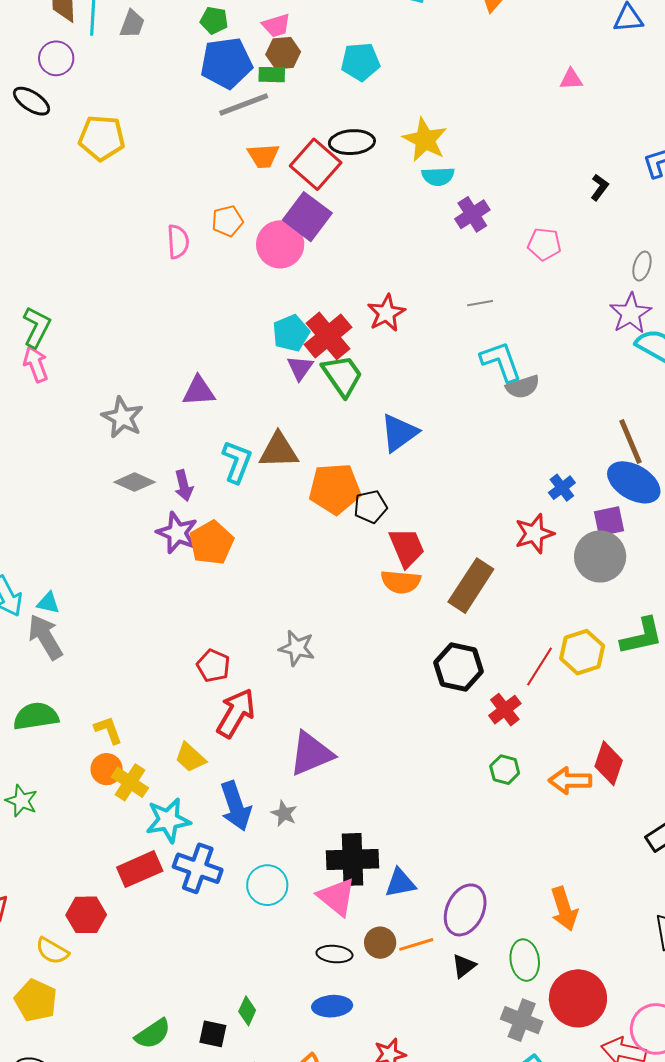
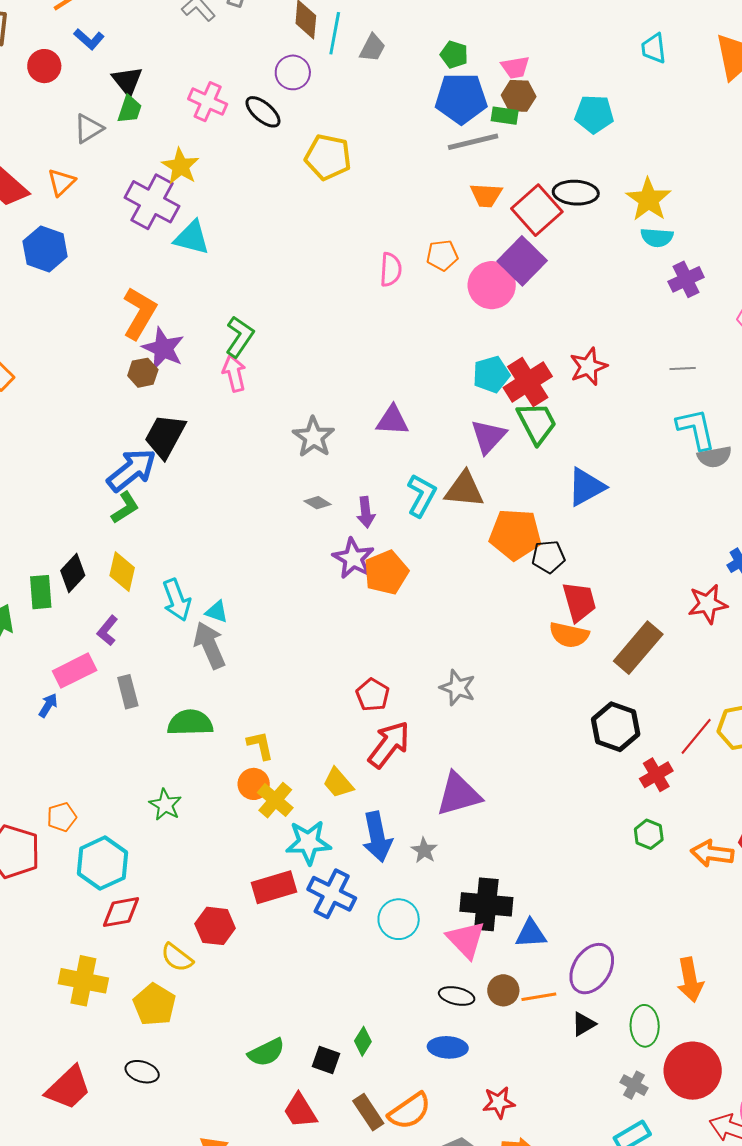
purple triangle: (300, 368) -> (488, 436), moved, size x1.4
gray diamond: (135, 482) -> (317, 503), size x0.7
gray cross: (522, 1020) -> (634, 1085), size x0.7

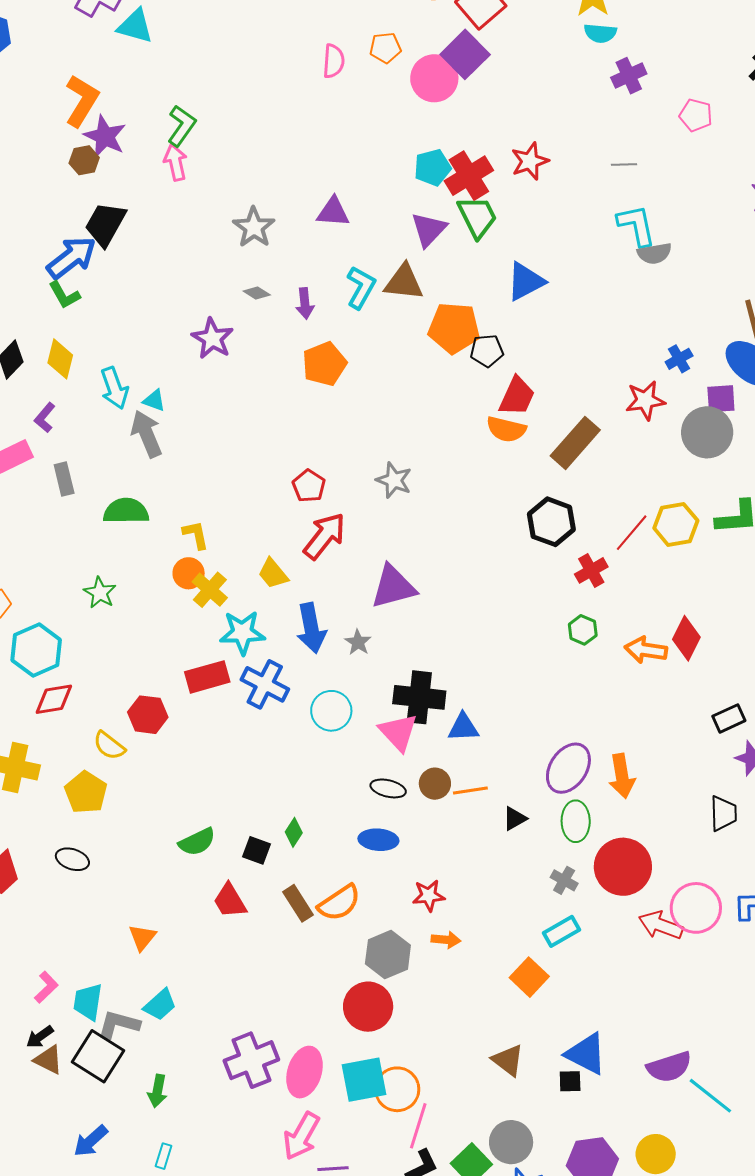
green L-shape: (125, 508) -> (64, 295), turned 92
purple star: (353, 558) -> (212, 338), moved
red trapezoid: (579, 602) -> (517, 396), turned 39
purple ellipse: (592, 969) -> (568, 768), moved

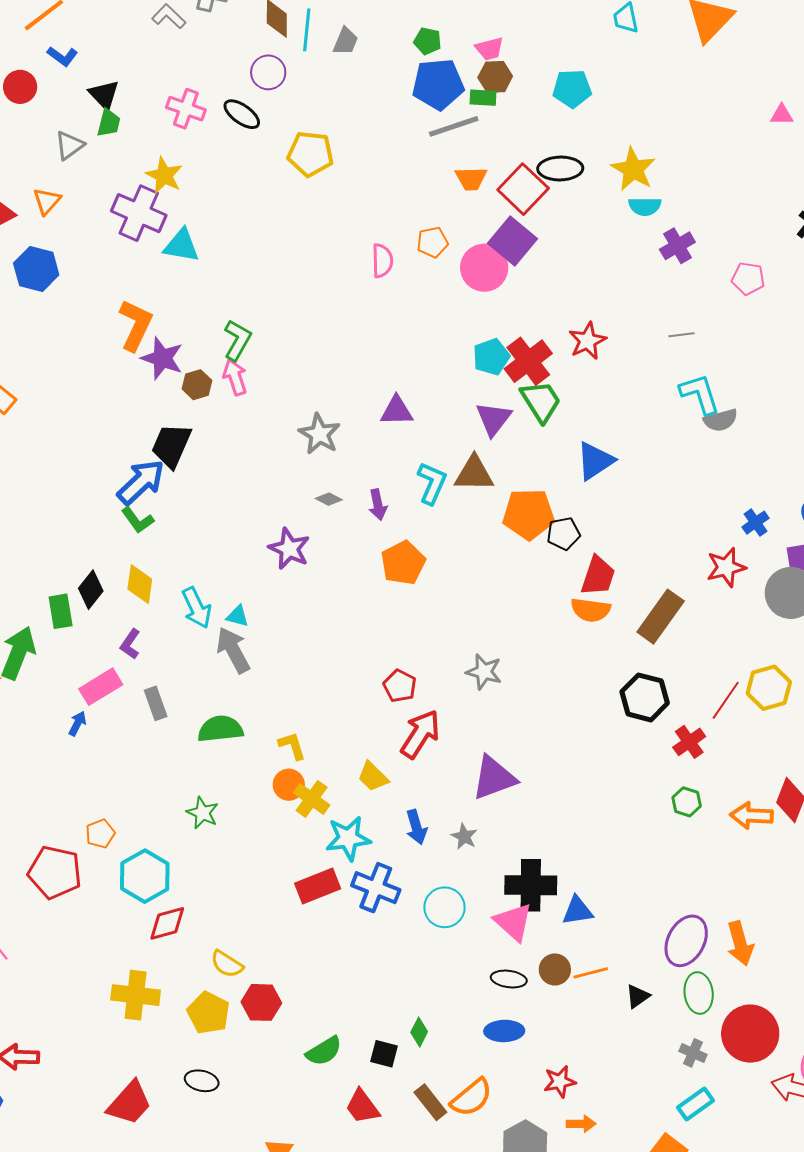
brown hexagon: (84, 160) -> (197, 385), moved
blue arrow: (311, 628) -> (416, 827), size x0.7
red hexagon: (148, 715) -> (261, 1002), moved

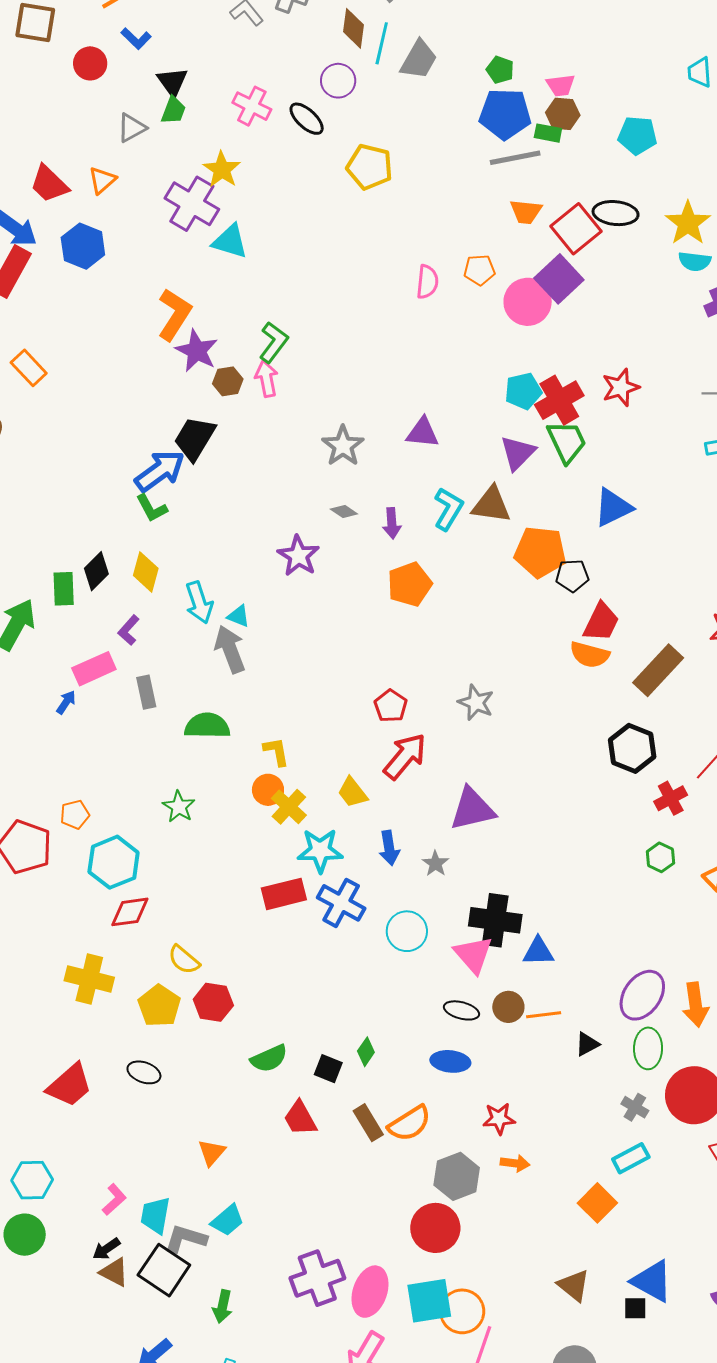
gray trapezoid: (346, 41) -> (419, 60), size x1.4

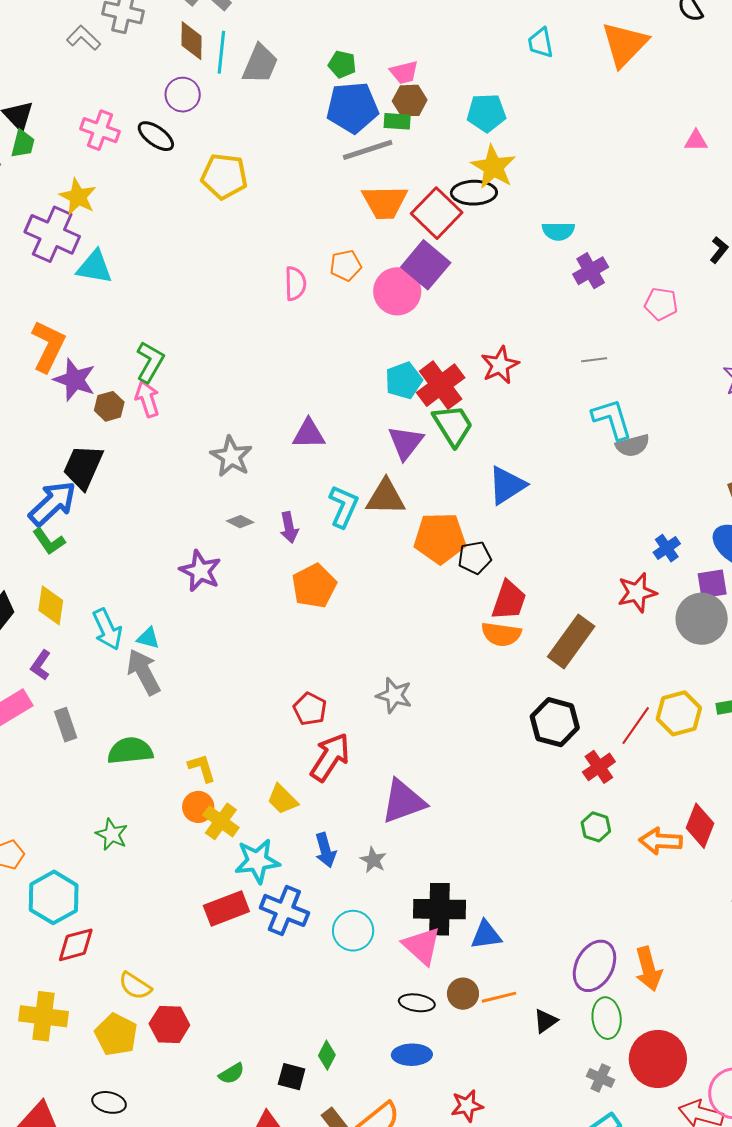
orange trapezoid: (526, 212) -> (385, 202), size x1.4
yellow star: (688, 223) -> (493, 167), moved
green semicircle: (269, 1058) -> (232, 1074), size x0.7

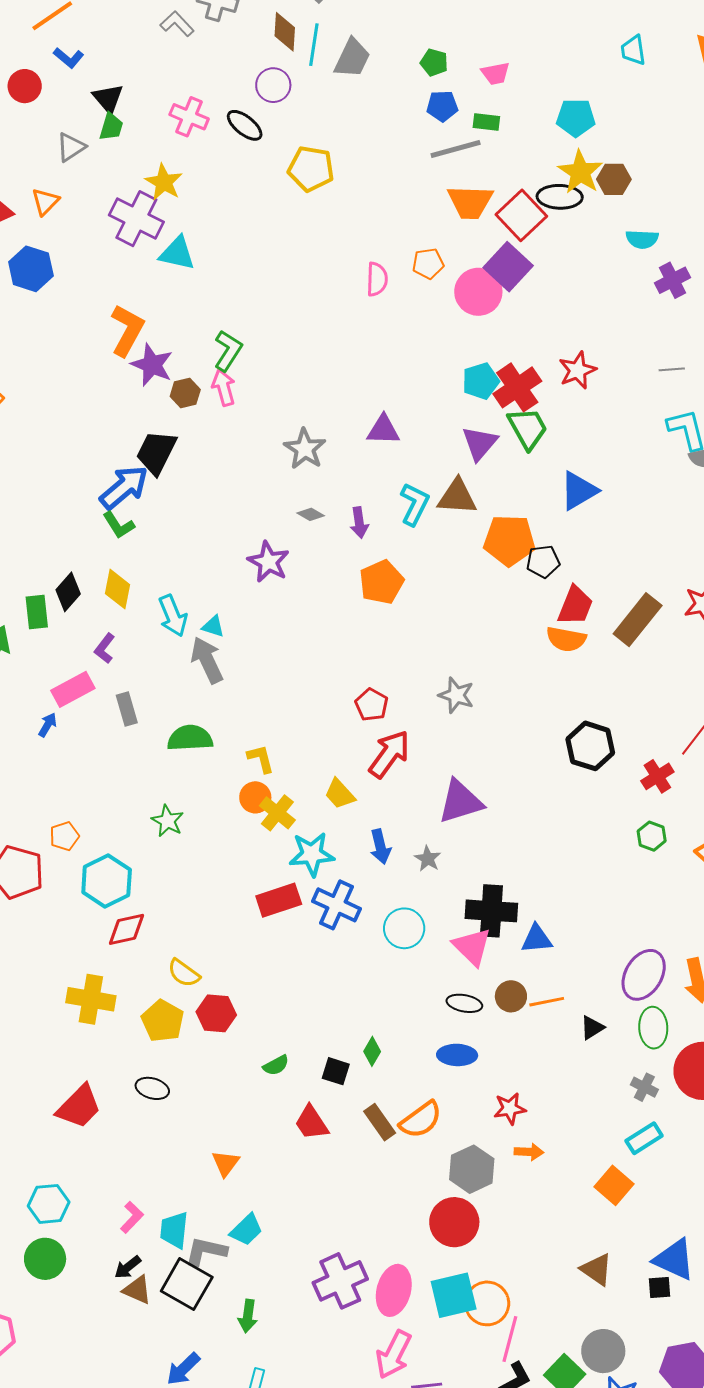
brown hexagon: (410, 101) -> (614, 179), moved
blue pentagon: (352, 108) -> (442, 106), size x0.6
brown rectangle: (571, 641) -> (638, 620), moved
black hexagon: (555, 722) -> (590, 746), moved

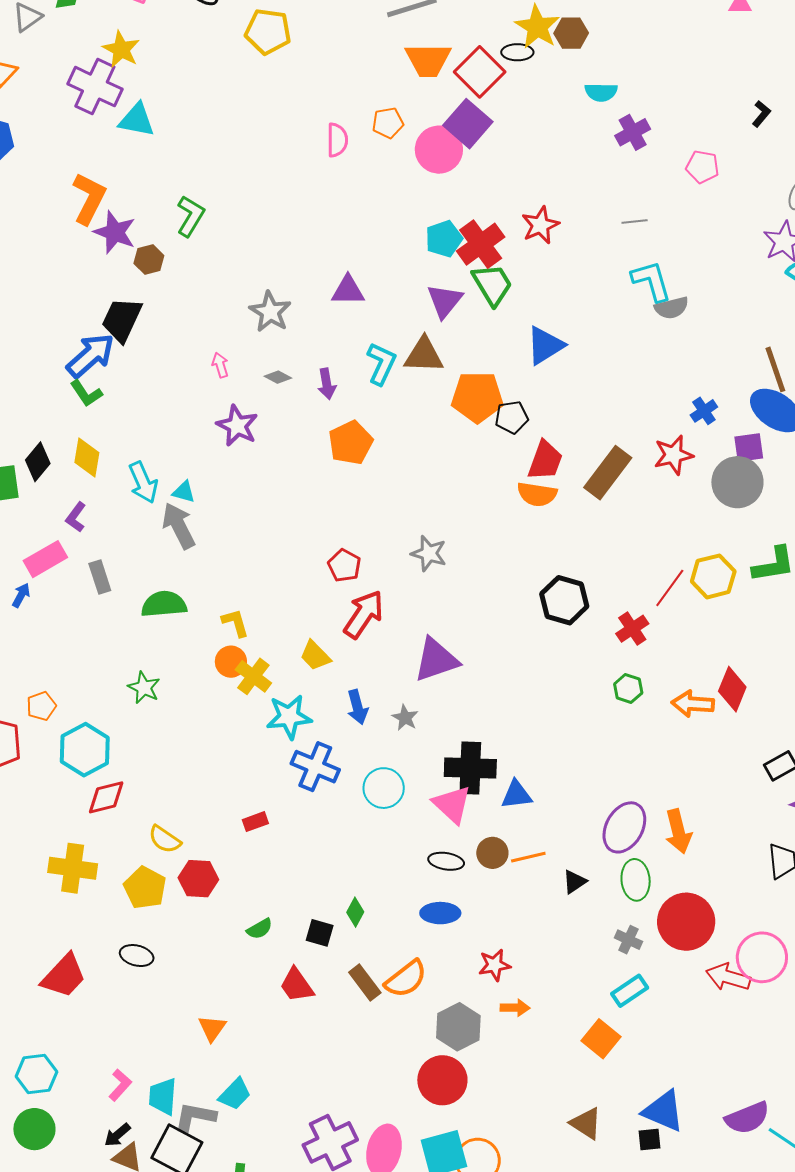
black ellipse: (560, 197) -> (517, 52), size x0.7
pink arrow: (224, 388) -> (220, 365), moved, size x0.7
red rectangle: (279, 900) -> (255, 822), moved, size x0.6

